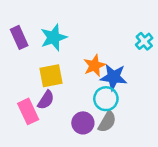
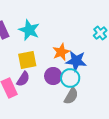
cyan star: (54, 37) -> (29, 30), turned -30
purple circle: (83, 123) -> (53, 76), moved

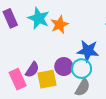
orange star: (61, 52) -> (60, 25), moved
yellow square: (27, 60) -> (47, 79), moved

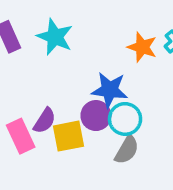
orange star: (60, 25) -> (142, 47), moved, turned -30
blue star: (88, 51) -> (110, 90), moved

